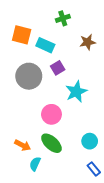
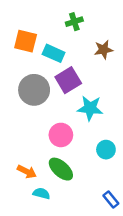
purple square: (58, 68) -> (68, 80), size x1.5
cyan star: (76, 92) -> (90, 108), turned 30
cyan circle: (90, 141) -> (106, 150), moved
cyan semicircle: (35, 164) -> (41, 193), turned 80

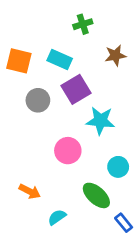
orange square: (26, 41) -> (19, 61), moved
gray circle: (34, 90) -> (38, 100), size x0.7
green ellipse: (61, 169) -> (96, 195), moved
cyan semicircle: (41, 193) -> (57, 217), moved, turned -49

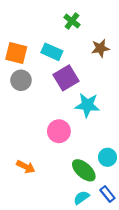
green cross: (83, 24) -> (72, 21), turned -35
gray circle: (38, 100) -> (21, 80), moved
cyan circle: (118, 167) -> (107, 157), moved
cyan semicircle: (57, 217) -> (81, 198), moved

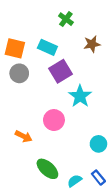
cyan star: (87, 105) -> (80, 96), turned 30
orange arrow: (26, 167) -> (24, 136), moved
green ellipse: (84, 170) -> (47, 169), moved

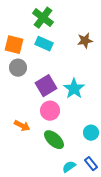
green cross: (66, 19) -> (43, 18), moved, size x1.5
purple square: (60, 71) -> (46, 86), moved
green ellipse: (47, 169) -> (54, 140), moved

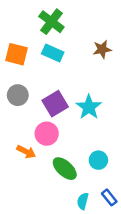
gray circle: (18, 68) -> (18, 95), moved
pink circle: (50, 111) -> (47, 134), moved
cyan circle: (91, 133) -> (98, 160), moved
cyan semicircle: (69, 167) -> (83, 201), turned -40

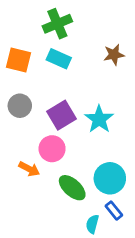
green cross: (51, 22) -> (57, 24), turned 30
cyan circle: (98, 160) -> (110, 178), size x1.5
blue rectangle: (109, 197) -> (114, 211), moved

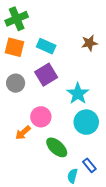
green cross: (57, 24) -> (17, 19), moved
purple square: (61, 115) -> (46, 75), moved
orange arrow: (29, 169) -> (23, 133), turned 112
cyan circle: (110, 178) -> (86, 122), moved

